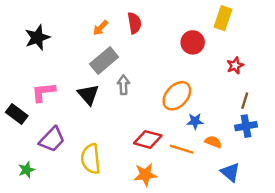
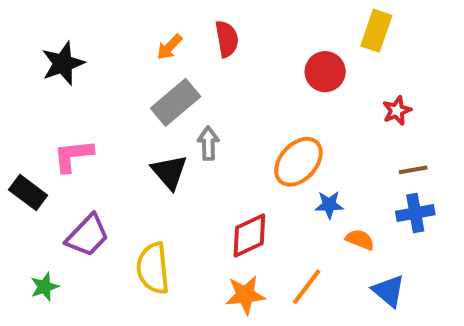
black triangle: (88, 95) -> (169, 172), moved
brown line: (245, 101) -> (413, 170), turned 63
red diamond: (148, 139) -> (249, 236), turned -40
orange line: (182, 149) -> (307, 287), moved, turned -70

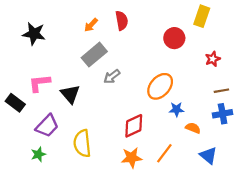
black star: (63, 63) -> (34, 34), turned 30
gray arrow: (208, 143) -> (112, 76), turned -126
black triangle: (169, 172) -> (70, 94), moved
green star: (44, 287) -> (38, 154), moved

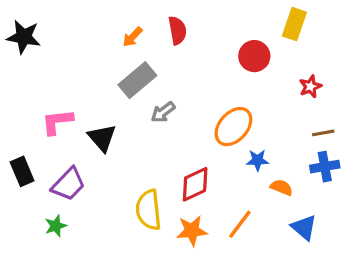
black star: (34, 34) -> (24, 37), moved
black rectangle: (15, 103) -> (22, 171), moved, turned 30
yellow semicircle: (82, 143) -> (149, 210), moved

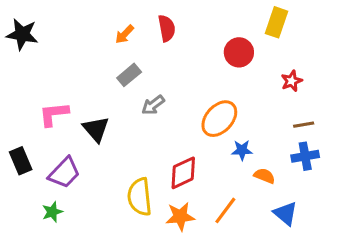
gray rectangle: (137, 80) -> (129, 75), size x0.7

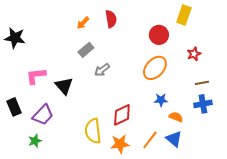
black star: (22, 34) -> (15, 38), moved
orange ellipse: (219, 119) -> (155, 68), moved
blue triangle: (286, 213) -> (174, 139), moved

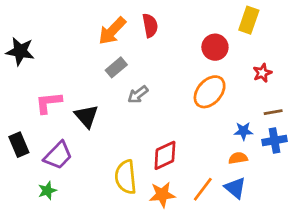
orange arrow: (83, 23) -> (112, 31), size x1.6
blue star: (161, 100) -> (243, 131), moved
orange semicircle: (176, 117) -> (238, 158), turned -32

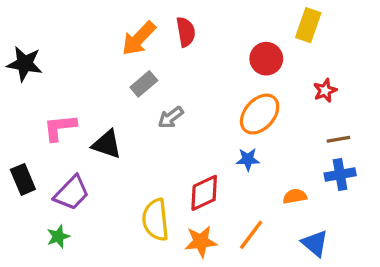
black triangle: (86, 116) -> (107, 144), turned -30
blue star: (243, 131) -> (248, 159), moved
blue triangle: (235, 188) -> (315, 243), moved

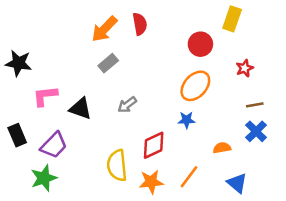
black star: (25, 64) -> (18, 63), moved
gray arrow: (171, 117) -> (127, 105), moved
blue cross: (340, 174) -> (256, 131), turned -35
green star: (58, 237) -> (44, 178), size x1.5

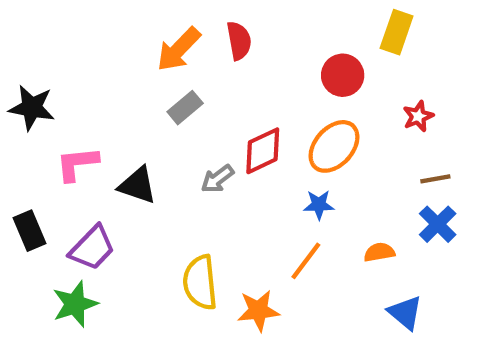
red diamond: (154, 145) -> (263, 151), moved
orange line: (189, 177) -> (306, 261), moved

